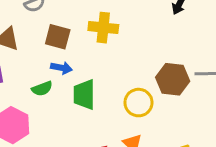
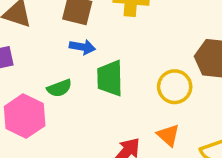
green semicircle: (42, 89) -> (59, 88), moved

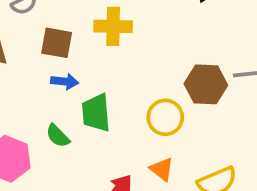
green semicircle: (59, 88) -> (58, 136), moved, turned 70

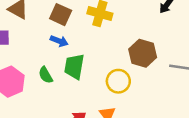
brown hexagon: (206, 84) -> (143, 53), moved

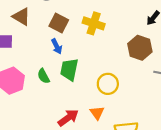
blue arrow: (59, 41) -> (57, 46), turned 40
brown hexagon: (143, 53) -> (140, 48), moved

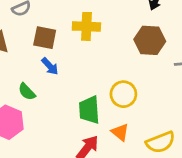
green trapezoid: (69, 70) -> (89, 110), moved
green semicircle: (44, 76) -> (27, 92), moved

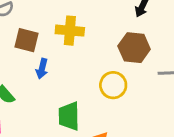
blue arrow: (50, 66) -> (42, 69), moved, turned 54
yellow circle: (123, 94) -> (113, 85), moved

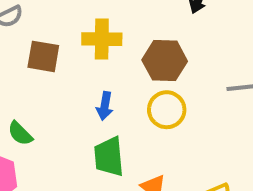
brown hexagon: (134, 48) -> (165, 61), moved
blue arrow: (42, 69) -> (105, 106), moved

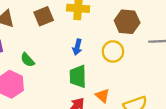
brown square: (43, 56) -> (44, 16), turned -36
brown hexagon: (165, 61) -> (127, 22), moved

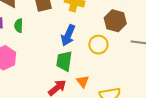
blue arrow: (77, 47) -> (68, 35), size x1.5
green semicircle: (27, 60) -> (19, 26), moved, turned 32

